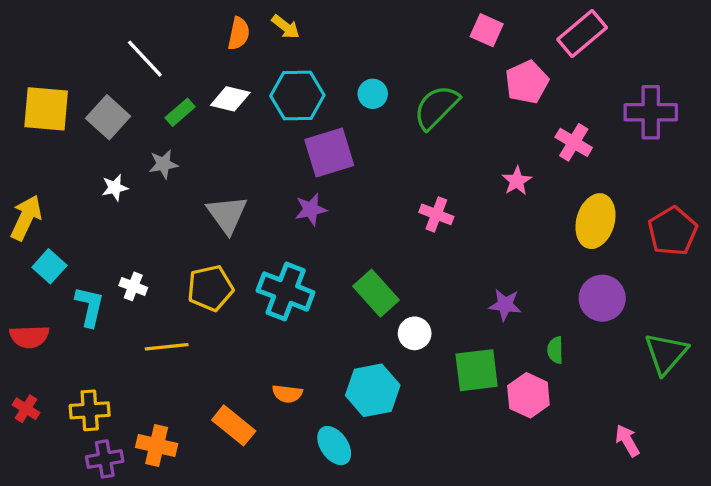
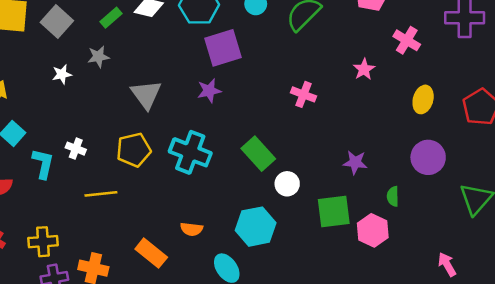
yellow ellipse: (595, 221) -> (423, 99), size x0.7

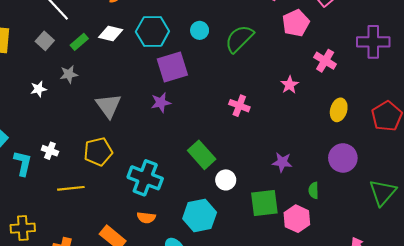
gray square: (57, 21) -> (45, 41), moved, size x0.7
cyan cross: (190, 152) -> (145, 178), moved

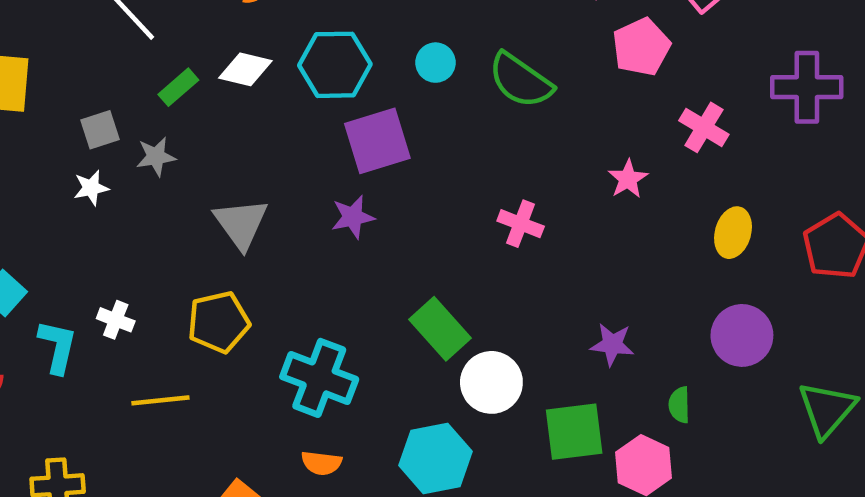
green semicircle: (239, 39) -> (521, 80), turned -100
gray square: (45, 41) -> (100, 130), moved, turned 30
white circle: (226, 180) -> (491, 382), size x1.4

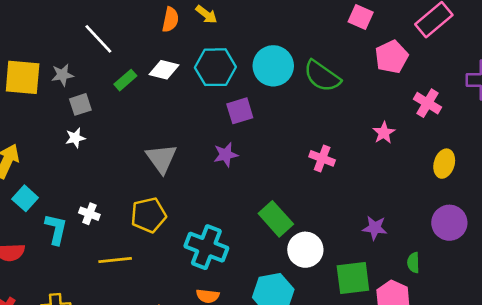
cyan circle: (436, 63) -> (273, 66), size x1.8
purple square: (377, 141) -> (240, 111), size x0.7
gray star: (156, 157) -> (62, 75), moved

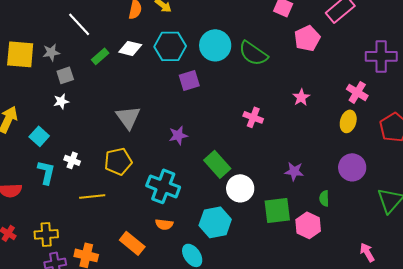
pink cross: (428, 103) -> (357, 92), moved
purple star: (226, 155) -> (178, 135), moved
cyan square: (25, 198) -> (39, 136), moved

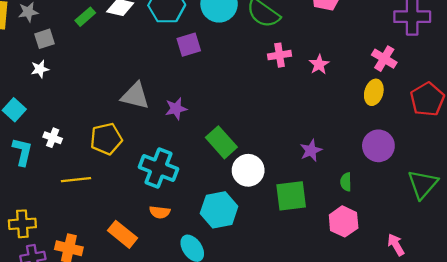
gray triangle: (128, 117) -> (135, 96), moved, turned -40
pink cross: (253, 117) -> (280, 55), moved, turned -30
purple star: (294, 171) -> (311, 150), turned -30
pink hexagon: (308, 225) -> (344, 221), moved

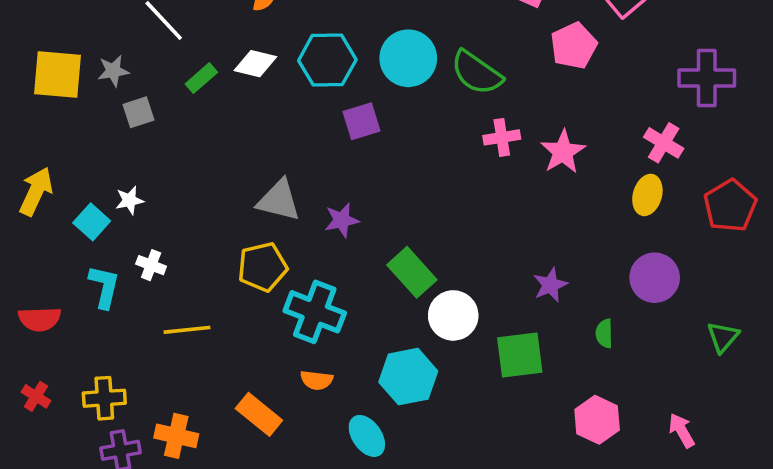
pink star: (319, 64) -> (563, 152), size x1.4
white star: (40, 69) -> (129, 200), moved
yellow pentagon: (106, 139) -> (263, 267), moved
green triangle: (423, 184) -> (723, 337), size x0.7
pink hexagon: (344, 221) -> (597, 420), moved

